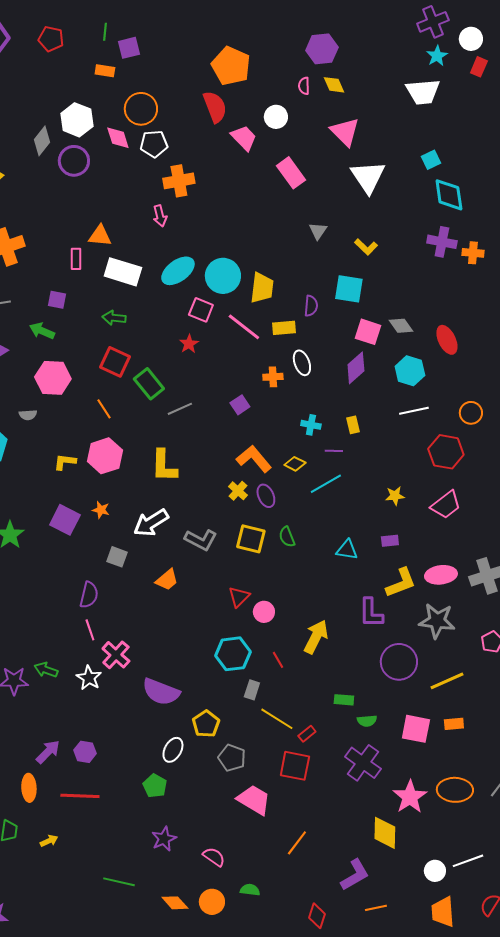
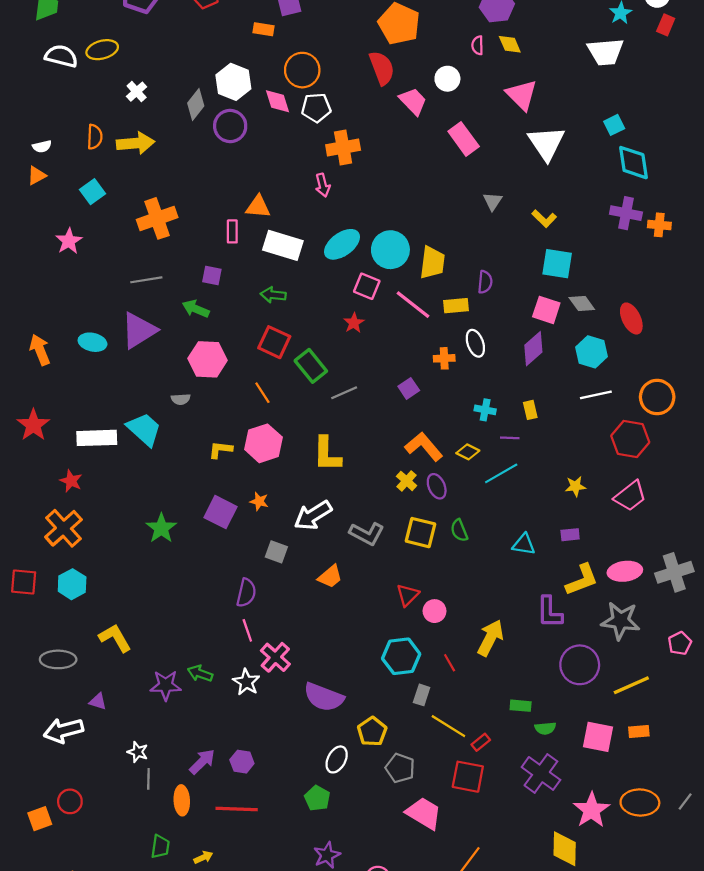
cyan square: (349, 289) -> (557, 264), moved
orange circle: (471, 413) -> (657, 397), size x1.4

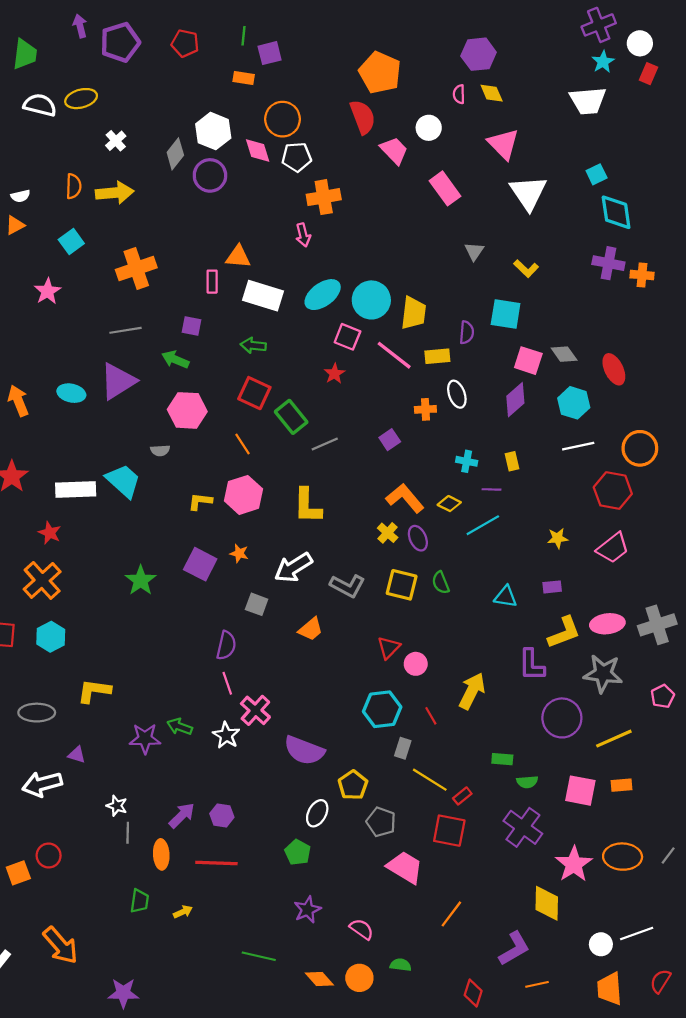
cyan square: (557, 264) -> (506, 314), moved
yellow L-shape: (115, 638) -> (94, 691), turned -52

